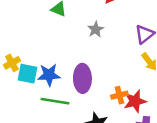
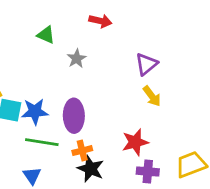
gray star: (96, 29) -> (77, 59), moved
orange cross: (119, 95) -> (82, 151), moved

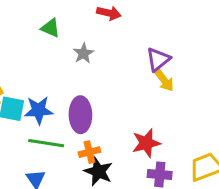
yellow arrow: (152, 96) -> (164, 80), moved

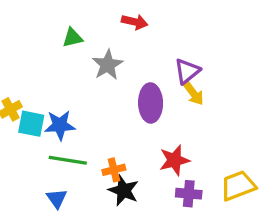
green triangle: (51, 28) -> (73, 38), turned -36
gray star: (83, 53) -> (108, 65), size x1.4
purple ellipse: (80, 115) -> (151, 103), moved

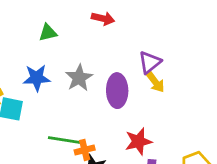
gray star: (108, 65) -> (79, 78), moved
blue star: (60, 125) -> (37, 78), moved
green line: (68, 160) -> (65, 140), moved

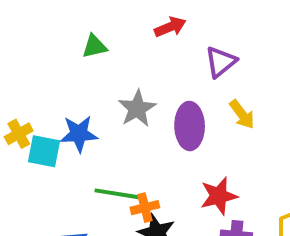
red arrow: (103, 18) -> (170, 27), turned -35
purple triangle: (150, 62) -> (221, 62), moved
blue star: (37, 78) -> (79, 134), moved

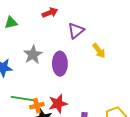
yellow arrow: (242, 114) -> (99, 51), moved
red star: (219, 196) -> (58, 104), moved

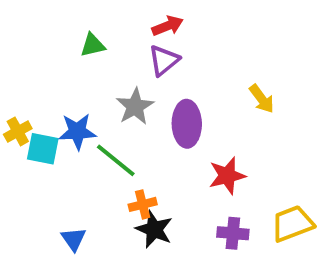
purple triangle: (76, 31) -> (164, 60), moved
green line: (23, 99) -> (116, 160), moved, turned 30
red star: (58, 104) -> (227, 176), moved

